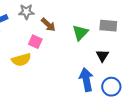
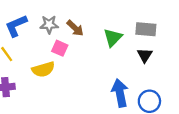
gray star: (26, 12) -> (49, 25), moved
black triangle: (102, 56) -> (145, 55), moved

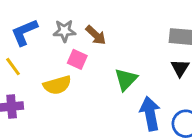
green triangle: (113, 38) -> (126, 79), moved

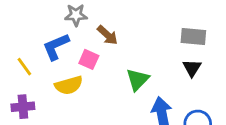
gray star: (64, 31) -> (76, 15), moved
blue L-shape: (24, 32) -> (56, 47), moved

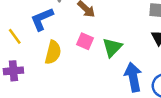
pink square: (89, 59) -> (85, 41), moved
yellow semicircle: (69, 85) -> (53, 52), turned -60

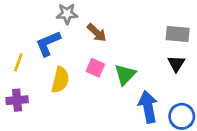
yellow line: (15, 36) -> (18, 62), turned 56

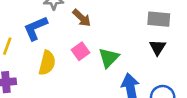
pink square: (95, 68) -> (80, 51), turned 30

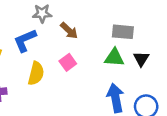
gray rectangle: (159, 19) -> (123, 32), moved
green triangle: (109, 58) -> (114, 58), moved, turned 50

